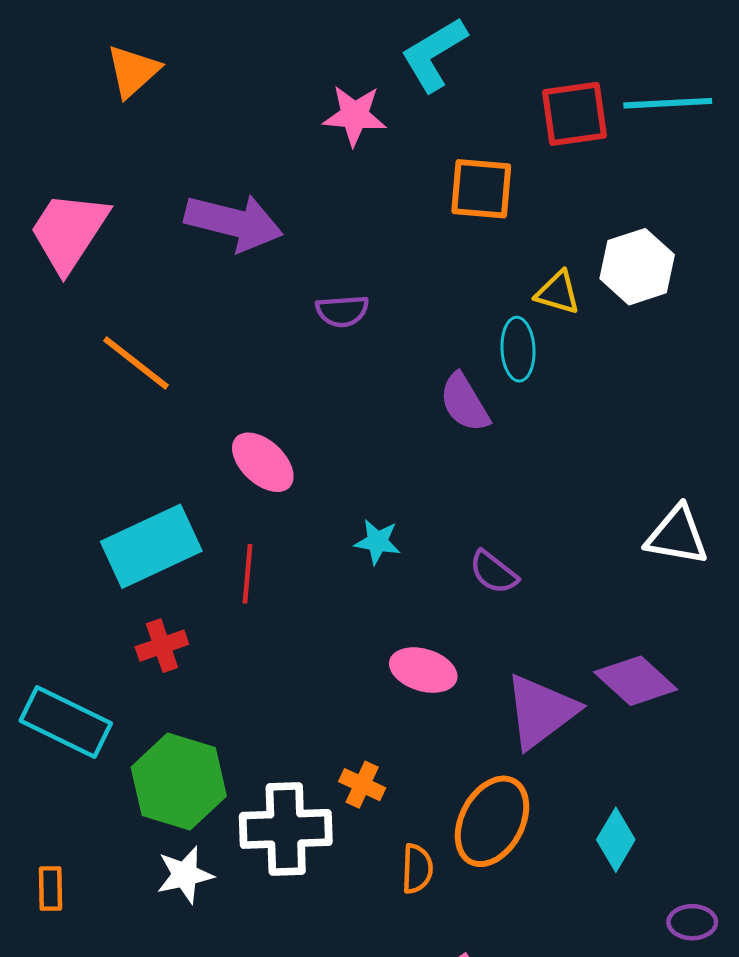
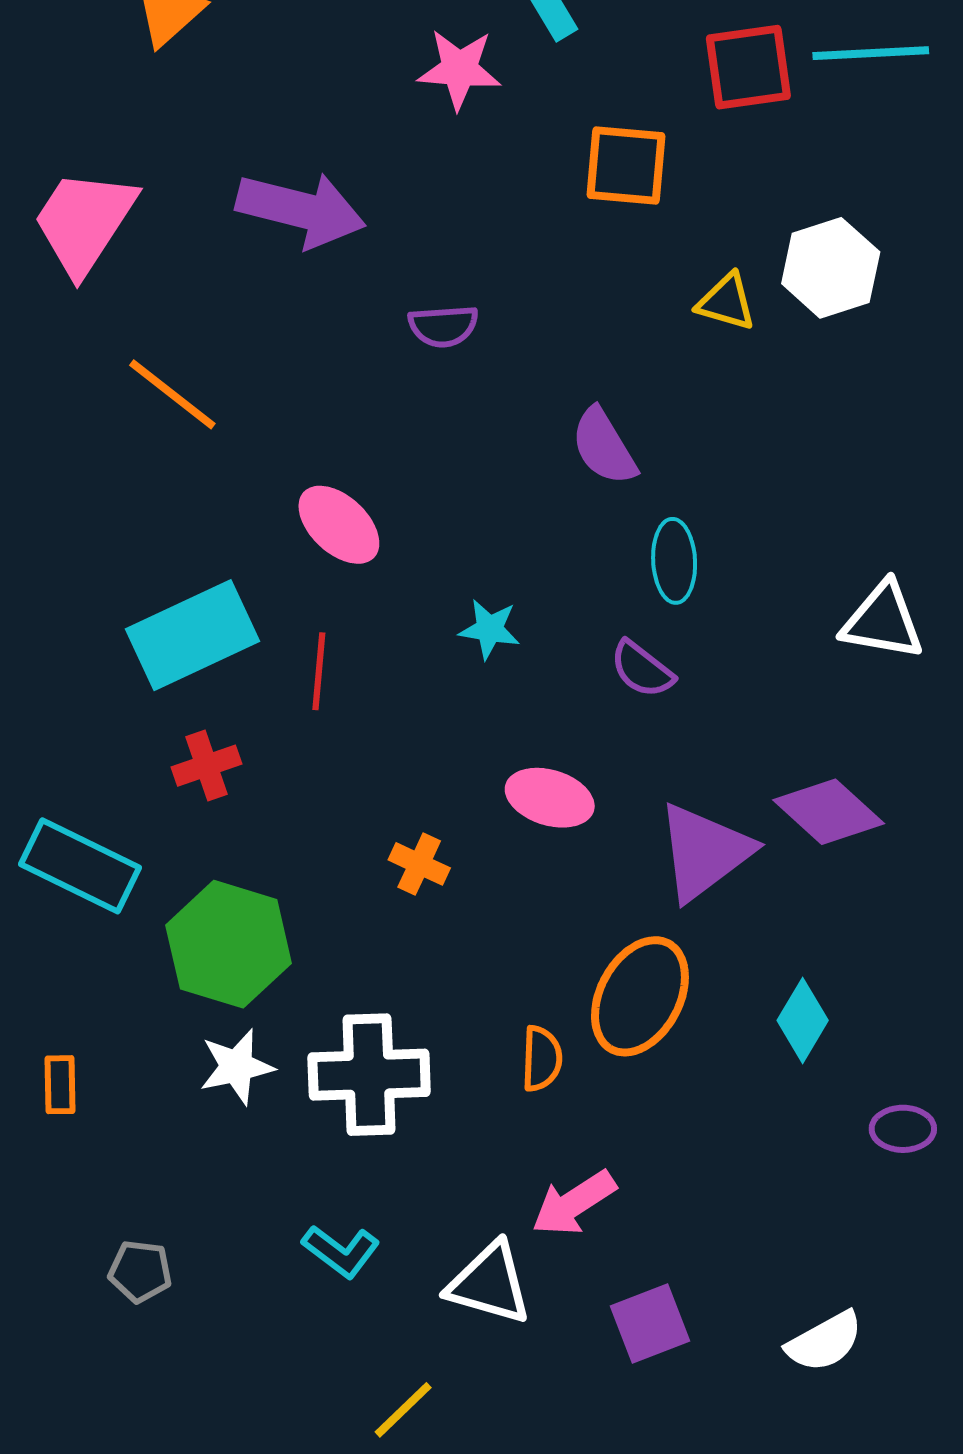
cyan ellipse: (518, 349) -> (674, 561), moved
orange cross: (362, 785) -> (419, 864), moved
white cross: (286, 829) -> (369, 1075), moved

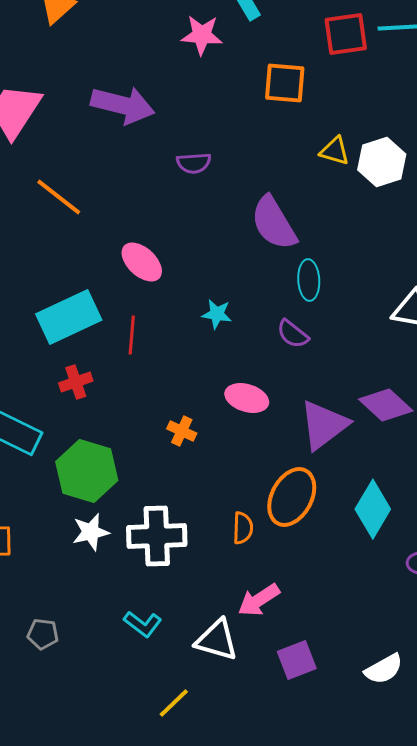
white hexagon: (831, 268) -> (382, 162), moved
purple semicircle: (604, 446) -> (274, 223), size x1.4
cyan diamond: (803, 1020) -> (373, 509), size x1.4

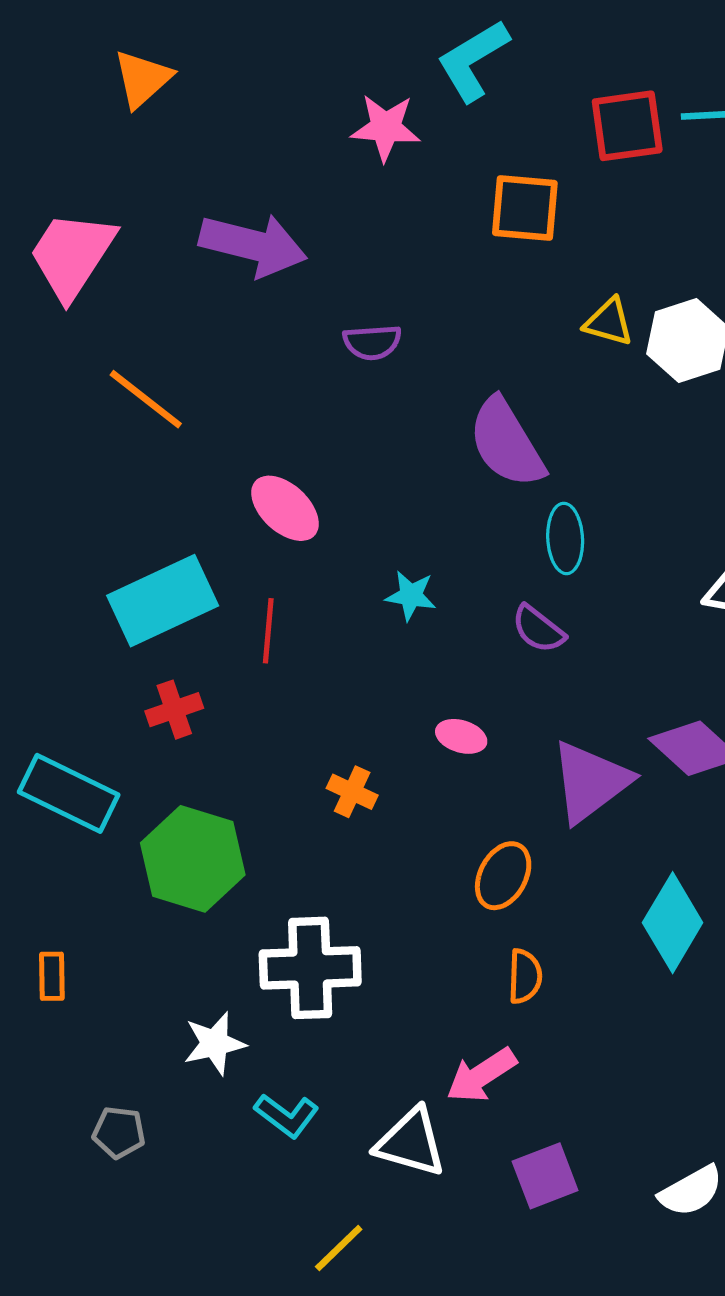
pink ellipse: (247, 398) -> (461, 736), size x0.7
orange ellipse: (292, 497) -> (503, 876), moved, size x0.7
orange semicircle: (243, 528) -> (525, 976), moved
white star: (91, 532) -> (215, 1043), moved

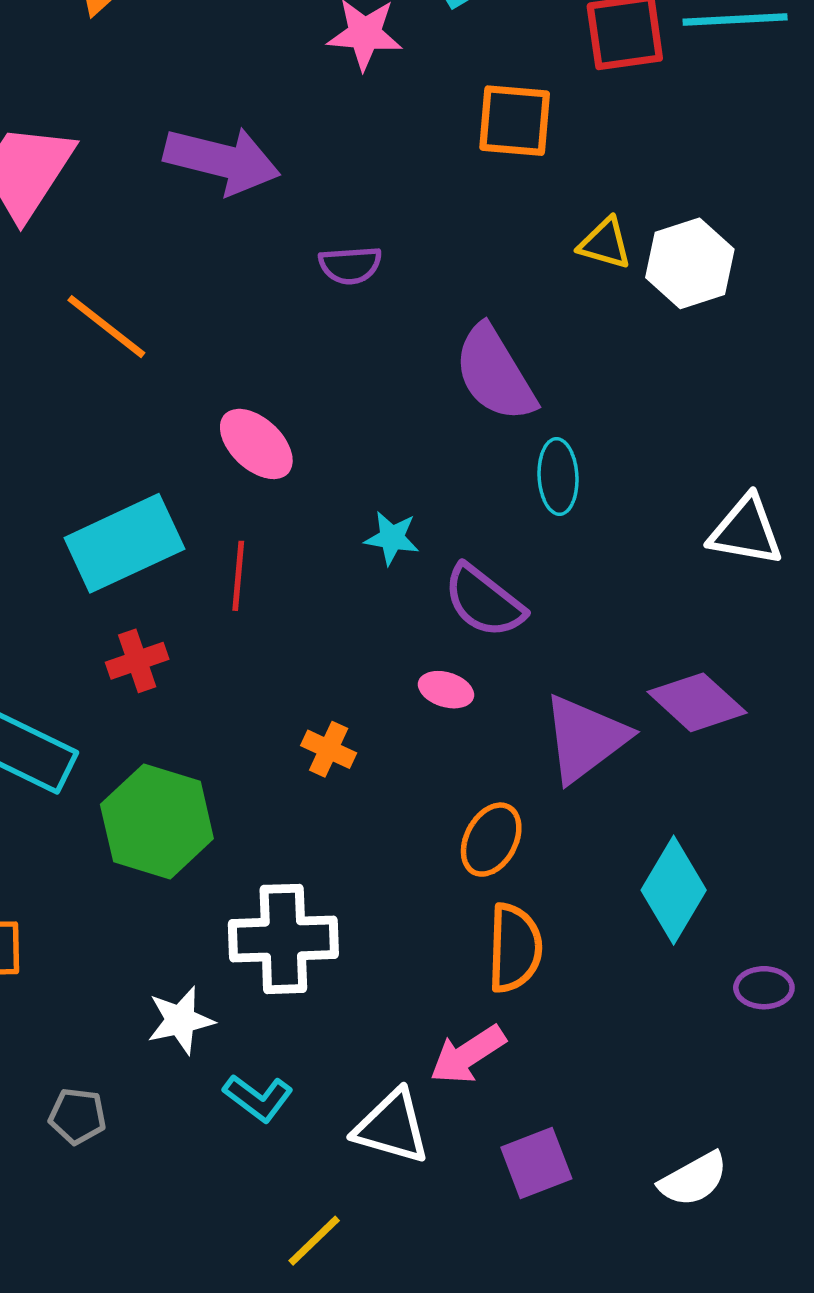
purple semicircle: (538, 629) -> (484, 601), moved, size x1.4
orange semicircle: (525, 976) -> (515, 948), size x1.5

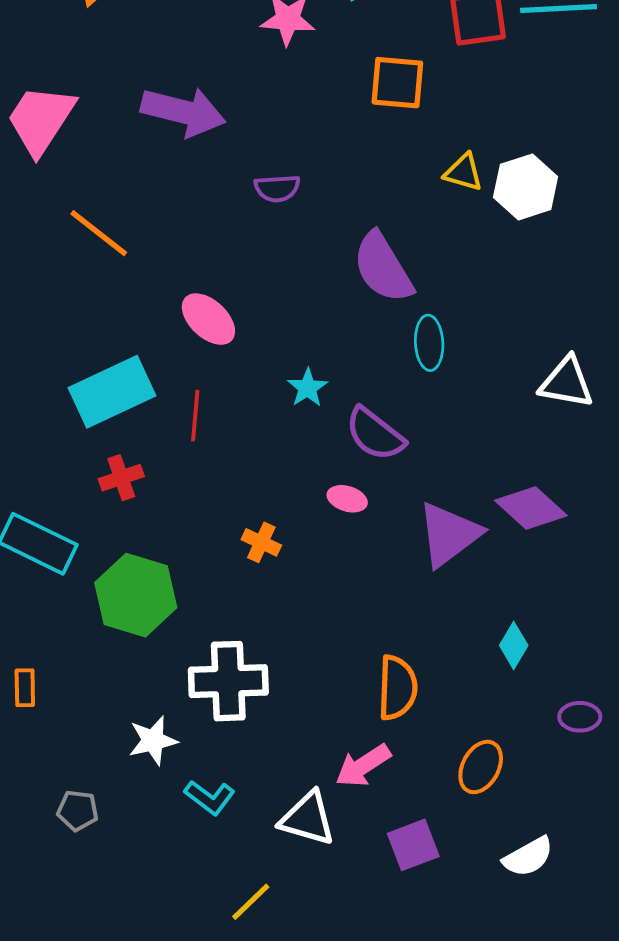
cyan star: (392, 538) -> (308, 388), turned 30
orange ellipse: (491, 840) -> (481, 767), moved
cyan diamond: (674, 890) -> (514, 645), size x0.6

